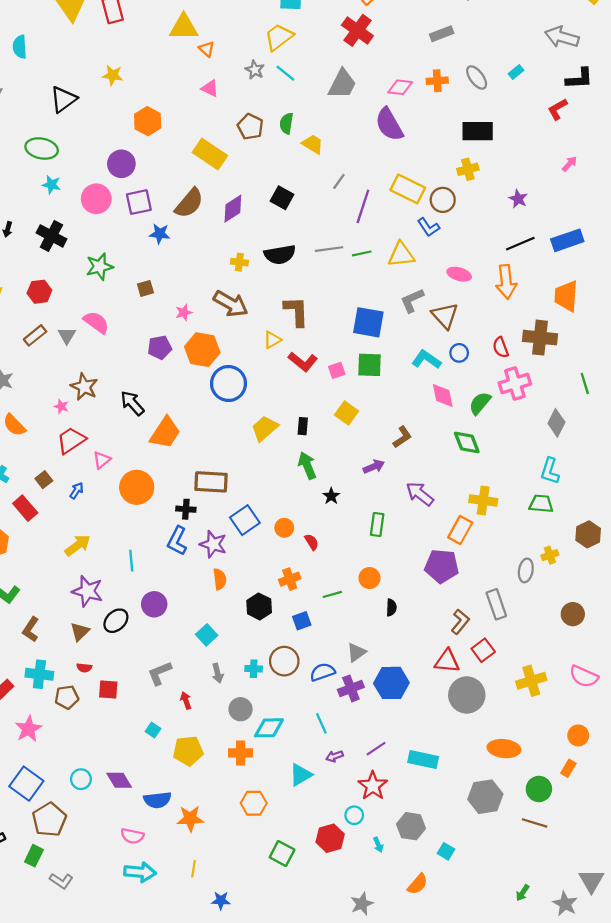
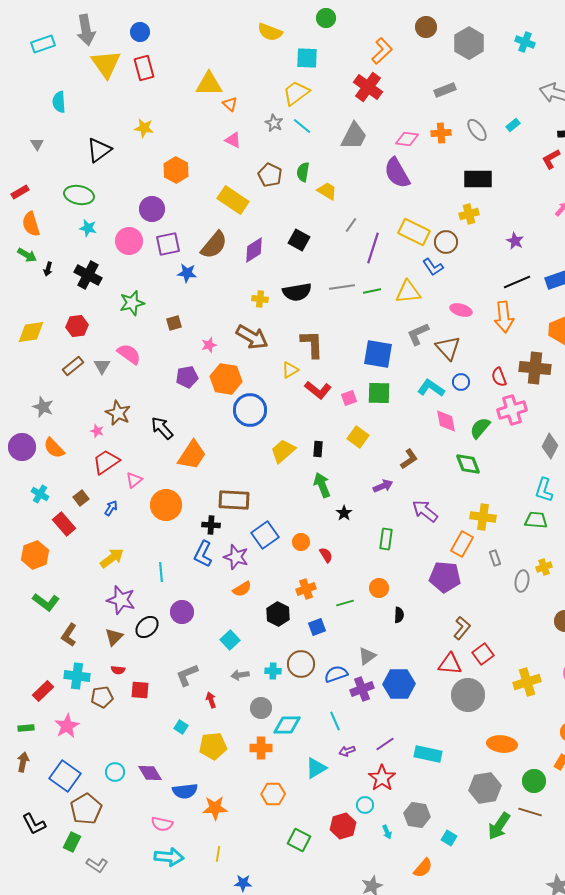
orange semicircle: (220, 579) -> (242, 589), turned 66
gray rectangle: (496, 604) -> (495, 558), moved, size x0.6
gray arrow: (218, 673) -> (240, 675), turned 96
green arrow: (523, 893) -> (499, 826), moved, size x1.8

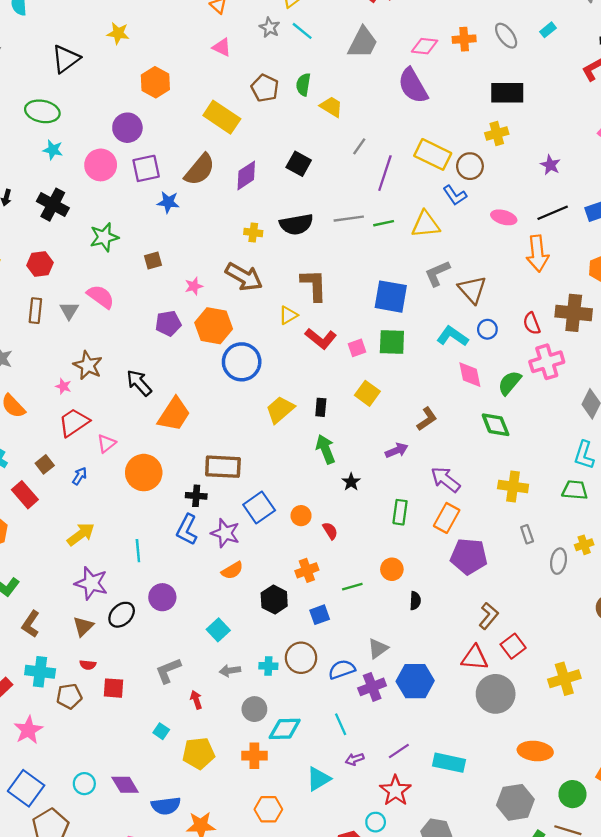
pink ellipse: (461, 310) -> (504, 217), moved
brown rectangle: (73, 366) -> (35, 311), turned -45
orange rectangle: (462, 544) -> (447, 518), moved

